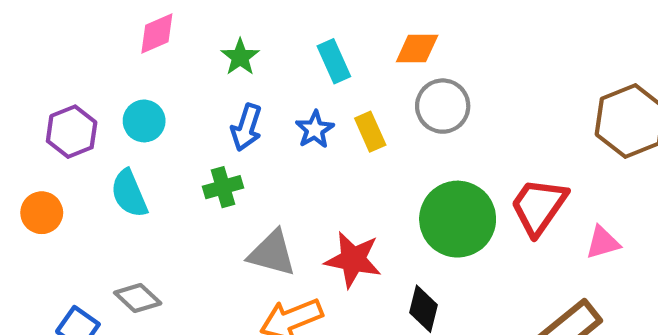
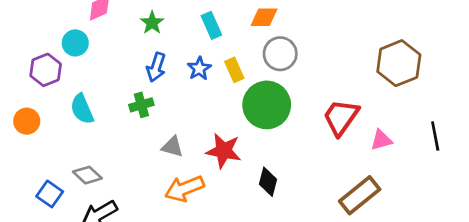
cyan circle: (144, 121) -> (75, 43), moved
green circle: (458, 219) -> (267, 105), moved
gray triangle: (272, 253) -> (172, 147), size x0.7

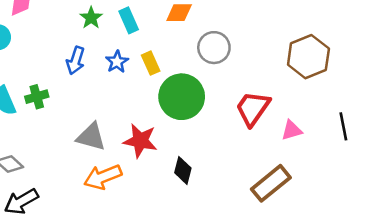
green star: (152, 23) -> (91, 18), moved
gray circle: (280, 54) -> (214, 48), moved
green cross: (141, 105) -> (37, 97), moved
gray triangle: (172, 147) -> (91, 137), size x1.4

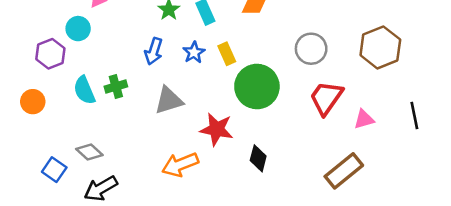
gray circle: (214, 48) -> (311, 49), moved
gray triangle: (91, 137) -> (169, 100), moved, turned -32

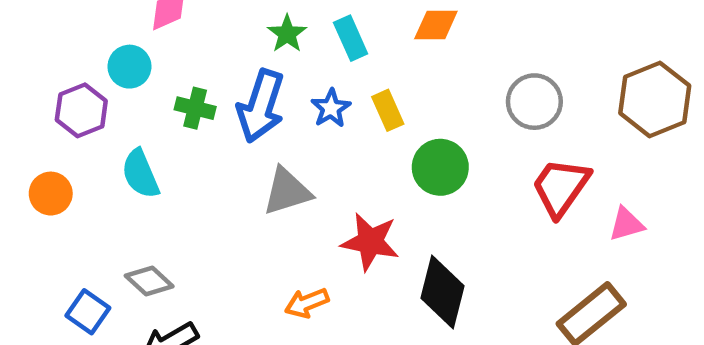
blue arrow: (154, 51) -> (261, 106), size x1.5
green cross: (116, 87) -> (195, 108), moved, turned 30
green circle: (257, 87) -> (440, 167), size x0.7
black diamond: (258, 158) -> (442, 292), size x1.5
orange arrow: (180, 165) -> (307, 303), size x0.7

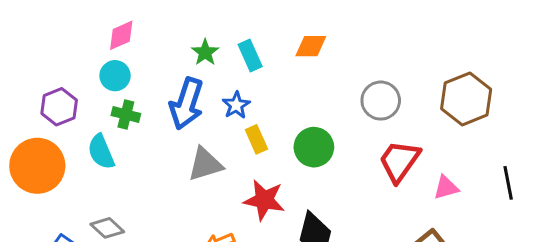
cyan circle: (129, 67) -> (115, 76), moved
green cross: (195, 108) -> (126, 115), moved
yellow rectangle: (388, 110) -> (256, 139), moved
orange circle: (51, 194) -> (37, 166), size x1.8

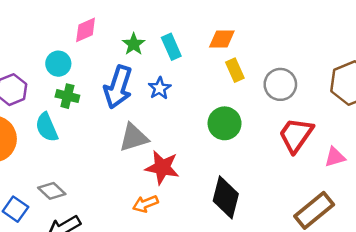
pink diamond: (121, 35) -> (86, 30), moved
yellow rectangle: (256, 139) -> (235, 70), moved
red star: (264, 200) -> (162, 167), moved

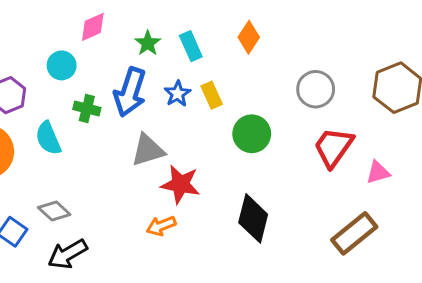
orange diamond: (222, 39) -> (249, 37), turned -56
yellow rectangle: (235, 70) -> (212, 95), moved
green cross: (67, 96) -> (87, 109), moved

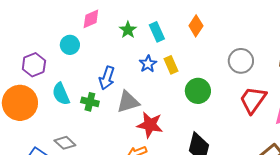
blue arrow: (130, 92) -> (107, 78), moved, size x0.7
green cross: (87, 109) -> (90, 102), moved

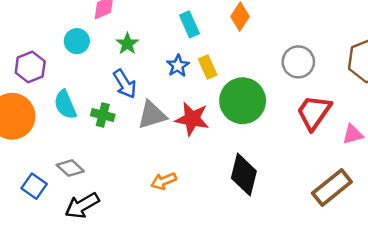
green star: (128, 30) -> (127, 44), moved
blue arrow: (107, 78) -> (125, 84), turned -50
green circle: (198, 91) -> (243, 101), size x1.4
red star: (150, 125) -> (192, 119), moved

